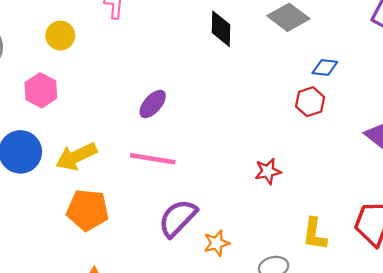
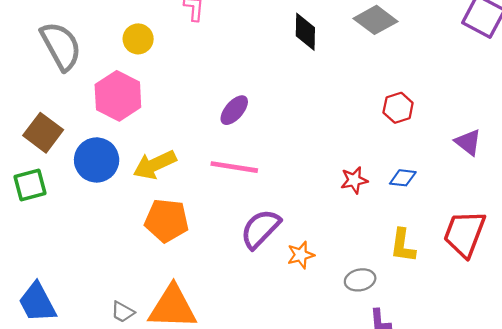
blue diamond: (325, 67) -> (403, 178), moved
pink hexagon: (41, 90) -> (118, 96), size x1.4

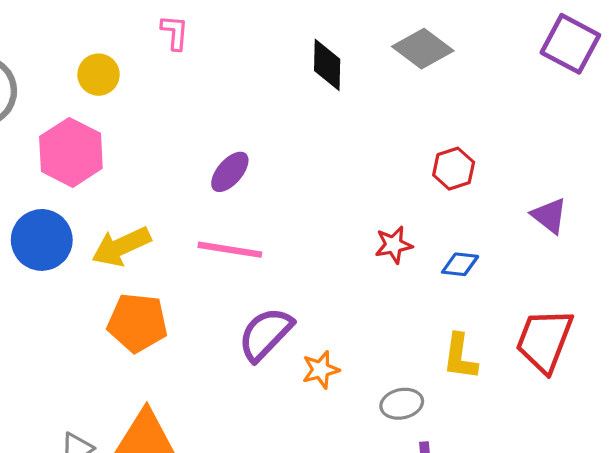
red star: (354, 180) -> (394, 245), moved

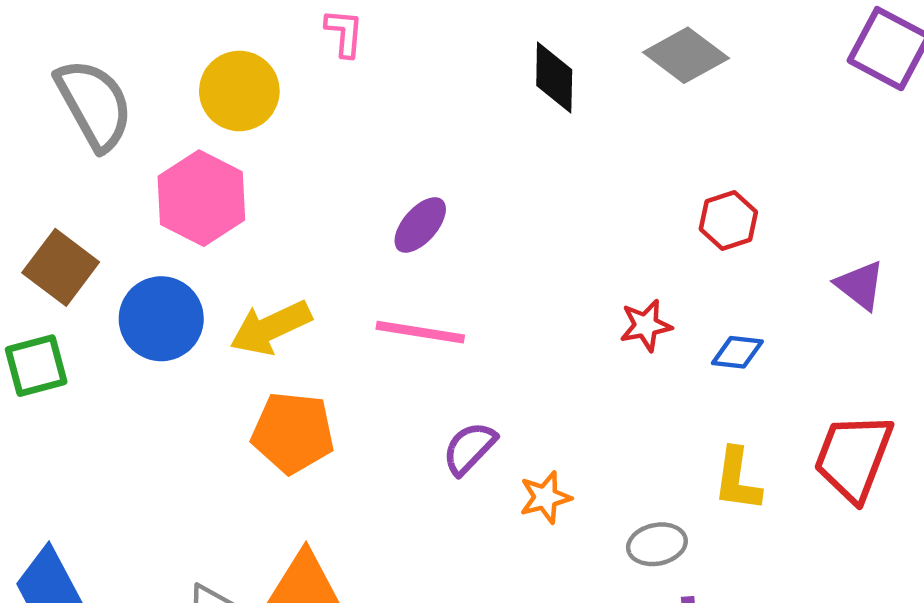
yellow circle: (98, 75) -> (239, 91), size x1.4
purple semicircle: (266, 334) -> (469, 448), size x0.7

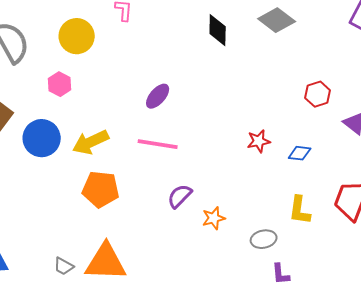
pink hexagon: (201, 198) -> (60, 84), size x0.6
red hexagon: (728, 220) -> (318, 94), moved

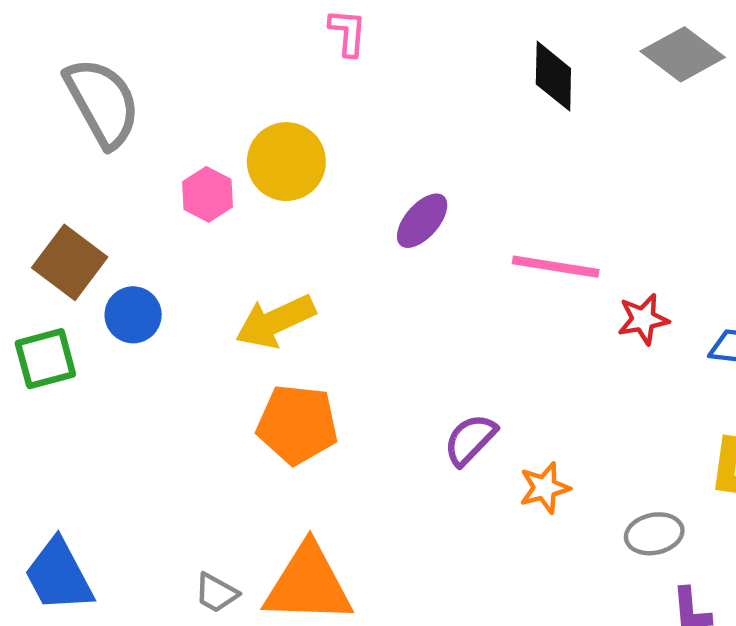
yellow circle: (77, 36) -> (286, 162), moved
blue circle: (42, 138) -> (133, 315), moved, size x0.7
pink line: (158, 144) -> (556, 267), moved

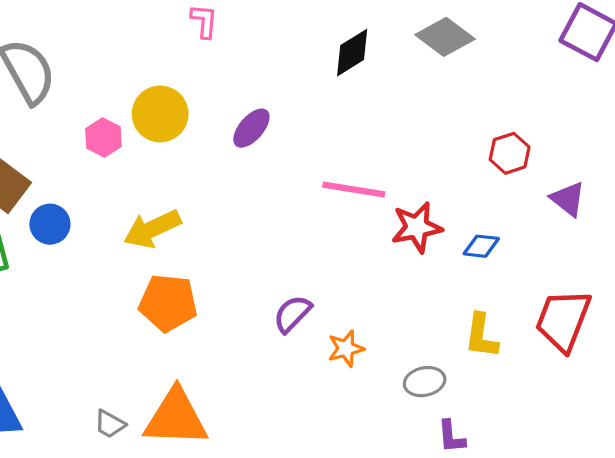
black diamond: (553, 76) -> (352, 53), turned 57
purple ellipse: (422, 221) -> (251, 128), moved
red star: (643, 319) -> (417, 227), size x1.4

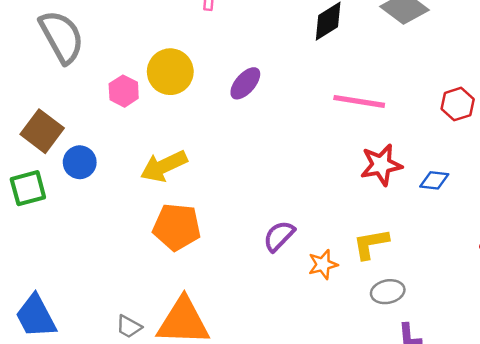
pink line: (354, 190) -> (359, 101), moved
yellow L-shape: (481, 336) -> (371, 244), moved, turned 72

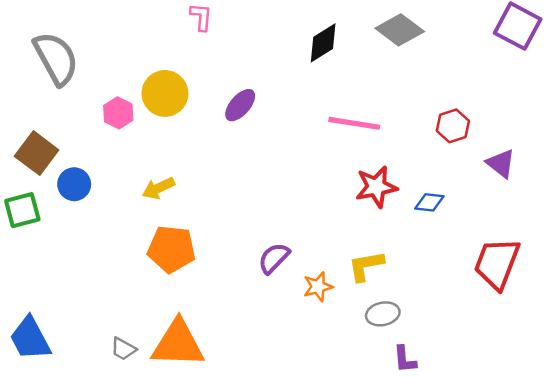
yellow arrow: (164, 166) -> (158, 188), size x0.7

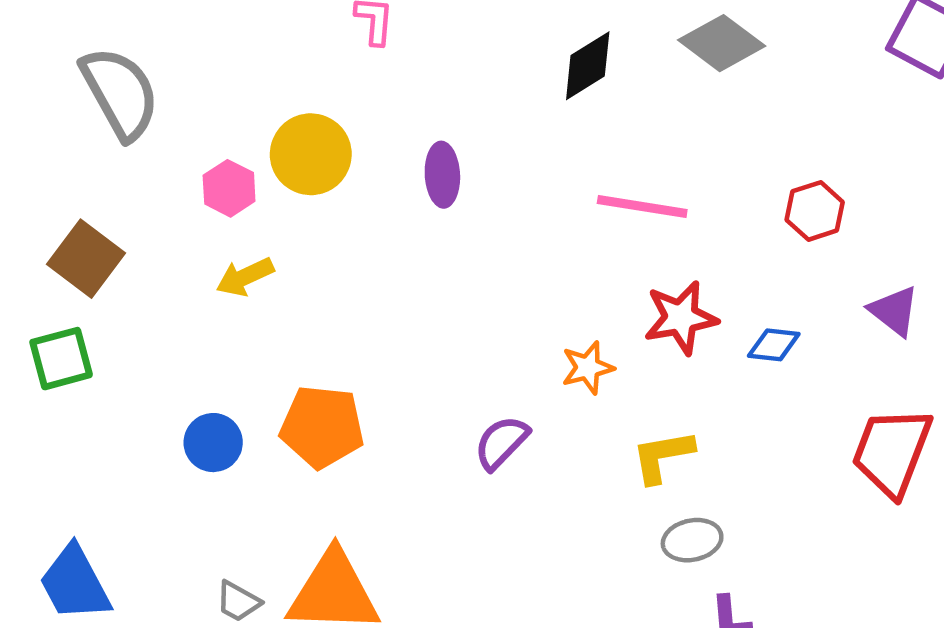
purple ellipse: (240, 105) -> (442, 175), turned -44
purple triangle: (501, 163) -> (894, 311), moved
blue circle: (74, 184) -> (213, 443), moved
yellow arrow: (158, 188) -> (245, 277), moved
orange star: (318, 287) -> (588, 368), moved

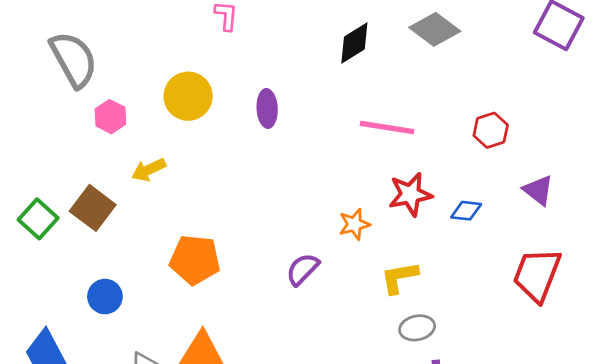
pink hexagon: (229, 188) -> (110, 117), moved
brown square: (86, 259) -> (93, 208), moved
green square: (61, 359) -> (38, 219), turned -33
blue circle: (213, 443) -> (105, 297), moved

